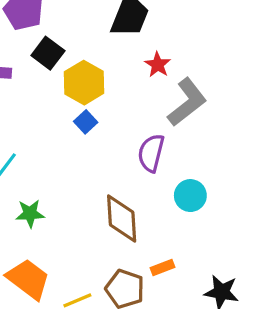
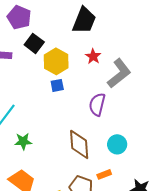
red star: (158, 65) -> (93, 56), moved
blue square: (86, 122) -> (57, 85), turned 32
cyan circle: (190, 196) -> (117, 144), moved

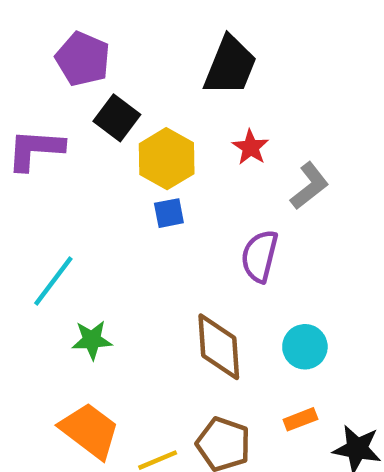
gray L-shape: (119, 73) -> (309, 186), size x0.7
orange rectangle: (104, 174) -> (300, 419), moved

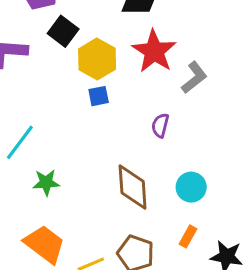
red star: (251, 147) -> (154, 51), size x1.8
purple semicircle: (260, 256) -> (160, 125), size x0.7
orange rectangle: (300, 419) -> (188, 236), turned -40

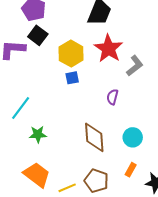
black square: (63, 31) -> (38, 35), moved

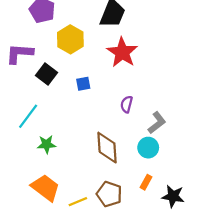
black square: (38, 35) -> (47, 74), moved
yellow hexagon: (71, 54) -> (70, 39), moved
gray L-shape: (135, 66) -> (157, 123), moved

